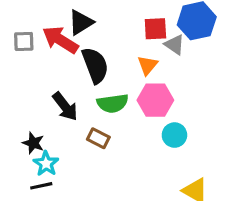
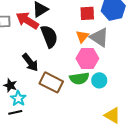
gray triangle: (174, 45) -> (99, 37), moved, size x1.5
green semicircle: (113, 103) -> (79, 78), moved
brown rectangle: (98, 138) -> (51, 82), size x1.6

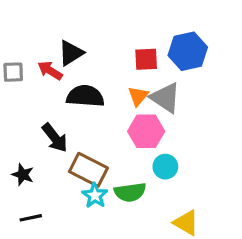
red arrow: (27, 20) -> (50, 70), size x0.7
black semicircle: (49, 36) -> (85, 96), turned -65
green semicircle: (79, 78) -> (130, 192), moved
cyan star: (18, 98) -> (95, 195), moved

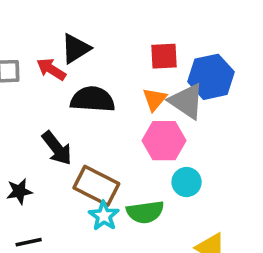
blue hexagon: (188, 51) -> (211, 77), moved
black star: (23, 175) -> (19, 191), turned -30

